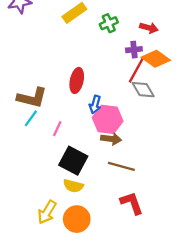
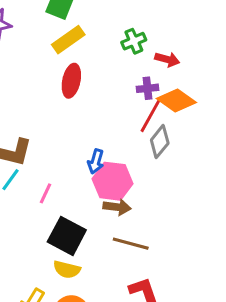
green cross: (109, 23) -> (134, 41), moved
red ellipse: (77, 80) -> (71, 81), moved
gray diamond: (143, 90) -> (160, 142), turned 70

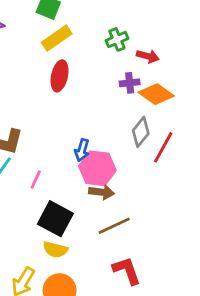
red line: (151, 116) -> (163, 147), moved
brown line: (131, 244) -> (114, 226), turned -40

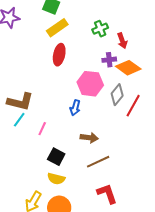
red arrow: (148, 56) -> (122, 41), turned 56
pink hexagon: (97, 168) -> (90, 84), moved
black square: (55, 219) -> (56, 157), size x0.7

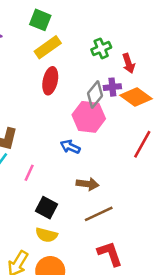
gray diamond: (117, 95) -> (95, 94), moved
blue arrow: (75, 108) -> (70, 147), turned 98

